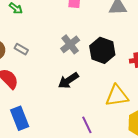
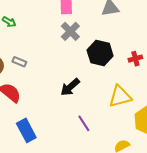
gray cross: (70, 44) -> (70, 31), moved
purple line: (87, 125) -> (84, 123), moved

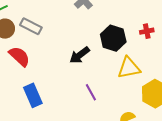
black hexagon: (100, 53) -> (113, 38), moved
gray rectangle: (19, 62) -> (31, 26), size x1.5

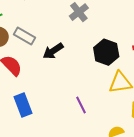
black arrow: (80, 55) -> (53, 51), moved

